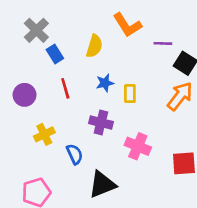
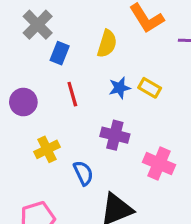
blue rectangle: (55, 54) -> (60, 53), turned 54
yellow rectangle: (130, 94) -> (150, 88), moved, turned -60

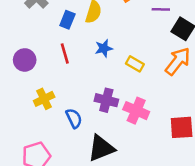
blue rectangle: (60, 53) -> (67, 20), moved
yellow rectangle: (150, 88) -> (135, 64), moved
purple cross: (115, 135) -> (106, 100), moved

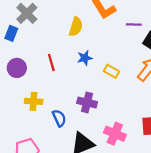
blue rectangle: (67, 20) -> (11, 33), moved
yellow cross: (44, 99) -> (34, 101), turned 30
pink cross: (136, 111) -> (115, 134), moved

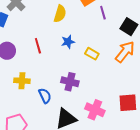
purple line: (134, 25) -> (103, 13), moved, turned 72

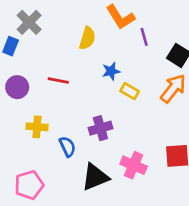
blue star: (68, 42) -> (111, 71), moved
red line: (38, 46) -> (58, 81), turned -63
purple cross: (70, 82) -> (100, 128), turned -30

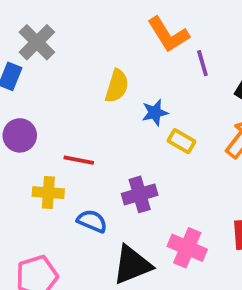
yellow semicircle: (87, 38) -> (117, 86), moved
red line: (58, 81) -> (79, 160), moved
blue semicircle: (67, 147) -> (92, 221), turned -42

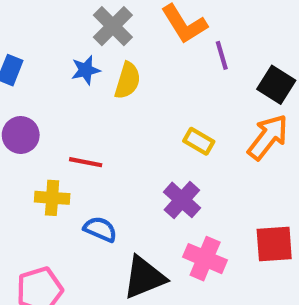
gray cross: (37, 42) -> (113, 26), moved
blue star: (155, 113) -> (86, 70), moved
purple cross: (140, 194) -> (182, 200), moved, turned -32

